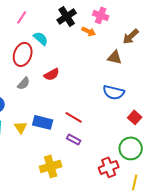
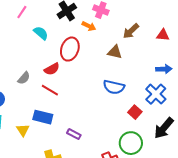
red ellipse: (23, 54) -> (70, 49), moved
red line: (74, 117) -> (50, 90), moved
yellow triangle: (21, 127) -> (23, 130), moved

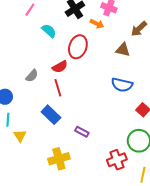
red line: (50, 90) -> (58, 88), turned 42
blue rectangle: (43, 117) -> (51, 115), turned 30
yellow triangle: (23, 130) -> (20, 136), moved

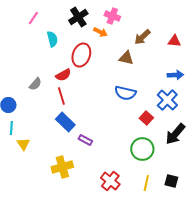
cyan semicircle: (49, 31) -> (52, 39), turned 35
blue rectangle: (51, 115) -> (65, 122), moved
red cross: (117, 160) -> (110, 181), moved, turned -30

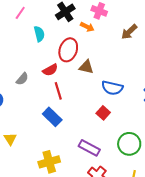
brown triangle: (126, 58) -> (86, 67), moved
red line: (61, 96) -> (58, 91), moved
red square: (146, 118) -> (103, 113), moved
purple rectangle: (85, 140) -> (89, 148), moved, size x1.5

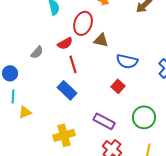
yellow triangle: (10, 139) -> (25, 112), turned 40

